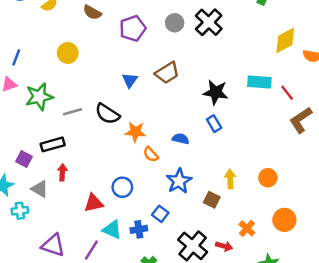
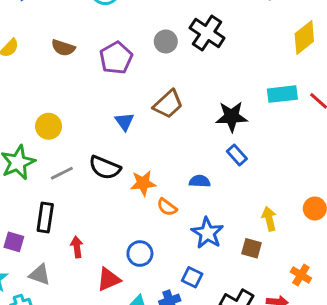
yellow circle: (68, 53) -> (49, 126), moved
black rectangle: (53, 144) -> (45, 218), turned -55
red arrow: (62, 172) -> (77, 247), moved

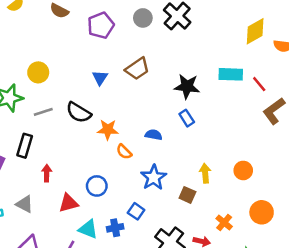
gray triangle: (40, 275) -> (24, 204), moved

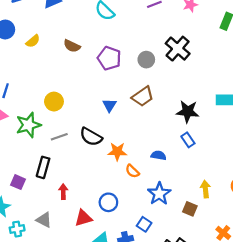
gray circle: (143, 18) -> (146, 60), moved
purple pentagon: (101, 25) -> (109, 58), turned -30

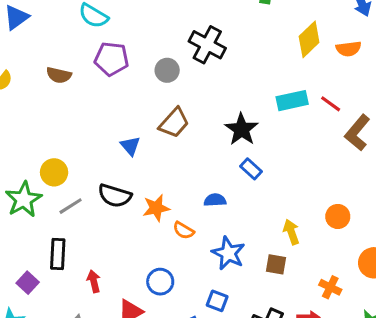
purple pentagon: (109, 58) -> (111, 59), moved
yellow circle: (54, 102) -> (54, 172), moved
black star: (188, 111) -> (241, 129), turned -30
purple square: (18, 182) -> (28, 283), turned 32

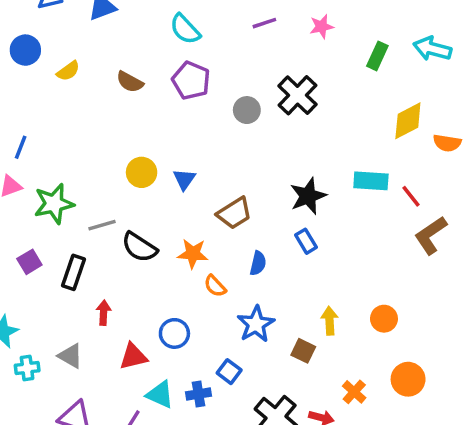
brown trapezoid: (174, 123) -> (234, 213), moved
yellow circle: (54, 172) -> (142, 172), moved
black semicircle: (115, 196) -> (139, 247), moved
blue semicircle: (215, 200) -> (258, 263), turned 90
purple square: (28, 283) -> (29, 262), moved

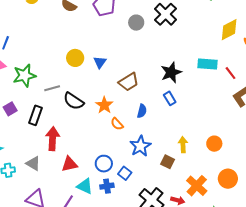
orange star: (193, 254) -> (104, 105), turned 30
red arrow: (104, 313) -> (53, 139), size x1.6
blue circle: (174, 333) -> (104, 164), moved
orange cross: (354, 392) -> (197, 186), size x1.5

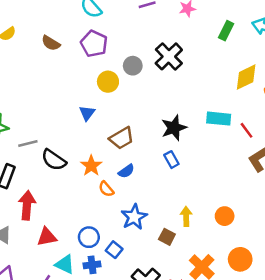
yellow circle: (75, 58) -> (108, 82), moved
blue semicircle: (142, 111) -> (126, 171), moved, turned 40

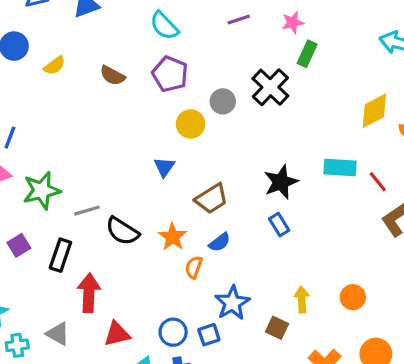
green rectangle: (226, 31) -> (307, 54), moved
orange semicircle: (106, 189) -> (194, 267), turned 63
blue square: (114, 250) -> (209, 335), moved, turned 35

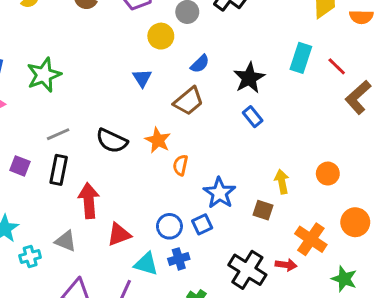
cyan rectangle: (340, 168) -> (301, 58), turned -68
green star: (42, 191) -> (44, 75), moved
gray line: (87, 211) -> (58, 134), moved
blue semicircle: (220, 242) -> (200, 64), moved
purple square: (19, 245) -> (20, 166), turned -30

